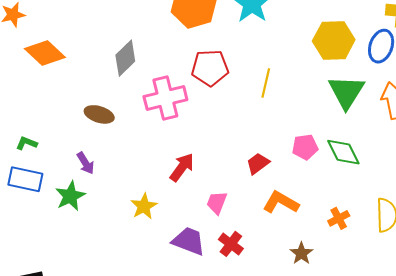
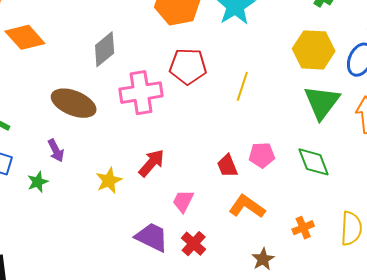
brown ellipse: (99, 114) -> (74, 103), size x1.5
pink pentagon: (305, 147) -> (262, 155), moved
red trapezoid: (258, 163) -> (227, 166), turned -80
green star: (70, 196) -> (38, 182), size x0.7
yellow star: (144, 206) -> (109, 180), moved

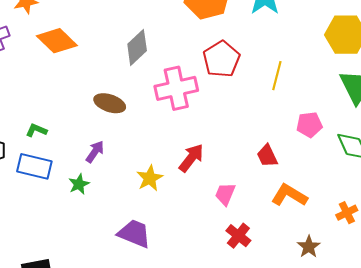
red pentagon: (188, 66) -> (221, 59), turned -30
brown ellipse: (74, 103) -> (110, 103), size x0.7
purple arrow: (56, 151) -> (95, 152), turned -115
pink pentagon: (262, 155) -> (309, 125), moved
purple trapezoid: (152, 237) -> (134, 234), moved

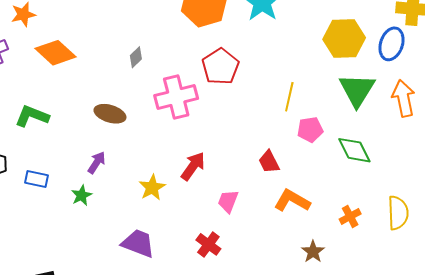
gray diamond: (137, 47) -> (136, 57), size x0.6
yellow line: (277, 76) -> (289, 97), moved
green L-shape: (36, 130) -> (32, 116), moved, size x1.6
blue rectangle: (34, 166) -> (36, 179), size x0.7
red cross: (238, 236) -> (208, 244), moved

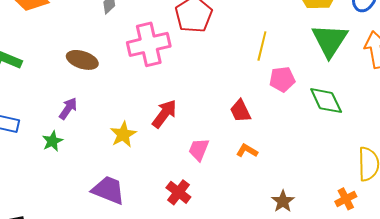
orange L-shape: (292, 201) -> (247, 151), moved, size x0.6
orange cross: (350, 216) -> (346, 199), moved

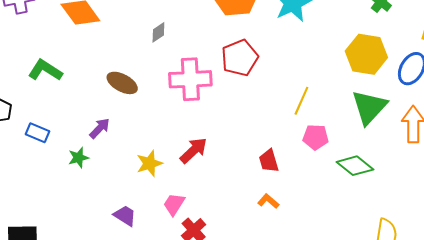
green diamond: (326, 101) -> (355, 166), turned -36
pink trapezoid: (199, 150) -> (174, 204), moved
purple trapezoid: (108, 190) -> (125, 216), size x0.7

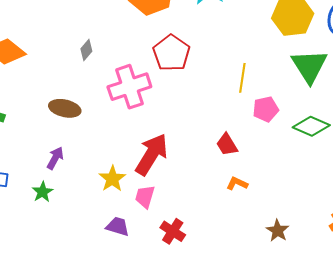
red arrow: (194, 150) -> (152, 154), size x1.4
pink trapezoid: (174, 204) -> (145, 197), moved
purple trapezoid: (125, 216) -> (118, 226), moved

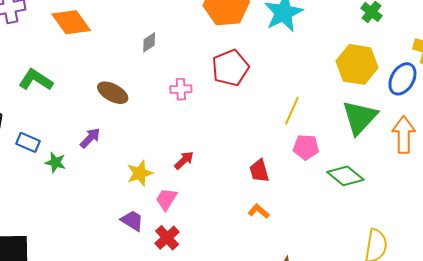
pink cross: (129, 87) -> (181, 89), size x0.5
red arrow: (152, 154) -> (184, 160), size x0.5
green star: (42, 192) -> (55, 162), moved, turned 30
red cross: (173, 231) -> (167, 238), moved

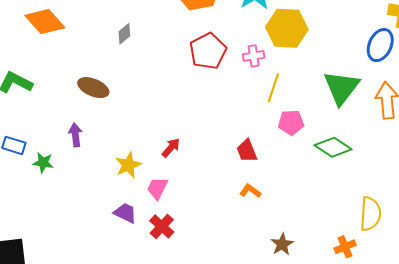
yellow hexagon: (357, 64) -> (287, 28), moved
pink cross: (181, 89) -> (254, 56), moved
purple arrow: (90, 138) -> (75, 135), turned -45

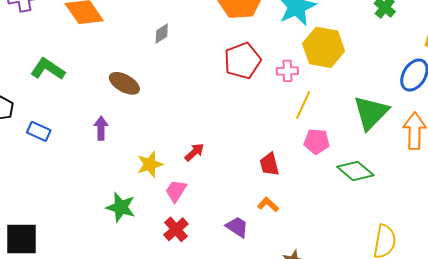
green star: (43, 163) -> (121, 207), moved, size x1.4
purple trapezoid: (125, 213) -> (237, 227), moved

